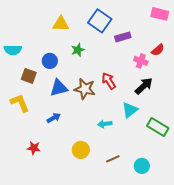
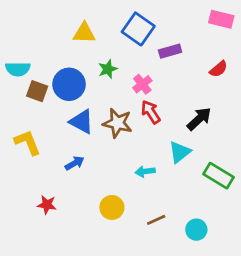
blue circle: (50, 61) -> (69, 84), size x1.5
pink cross: (141, 61) -> (142, 84), moved, turned 32
brown square: (29, 76) -> (37, 91), moved
blue triangle: (59, 88) -> (81, 122), turned 42

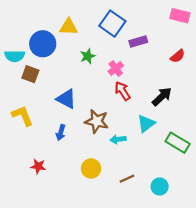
blue circle: (69, 84) -> (43, 44), moved
brown star: (117, 123) -> (97, 121), moved
blue arrow: (75, 163) -> (61, 133), turned 136

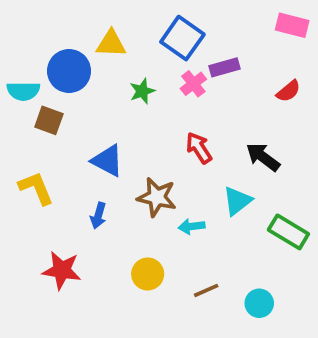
pink cross: (116, 68) -> (193, 84), moved
black arrow: (162, 97) -> (263, 157), turned -100
red star: (38, 166) -> (62, 270), size x1.5

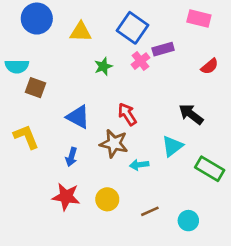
pink rectangle: (292, 25) -> (199, 19), moved
blue circle: (69, 71) -> (37, 19), moved
red arrow: (199, 148) -> (127, 114), moved
red star: (62, 270) -> (66, 197), moved

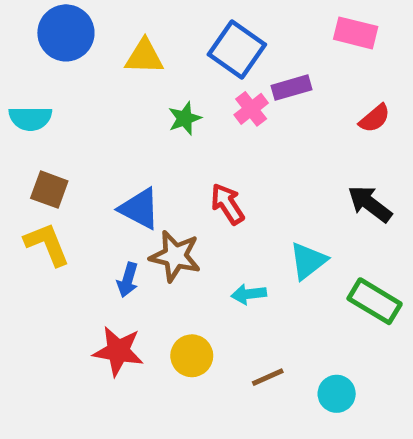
brown square: (35, 88) -> (49, 190), moved
black arrow: (191, 114) -> (370, 204), moved
brown star: (114, 143) -> (175, 256), moved

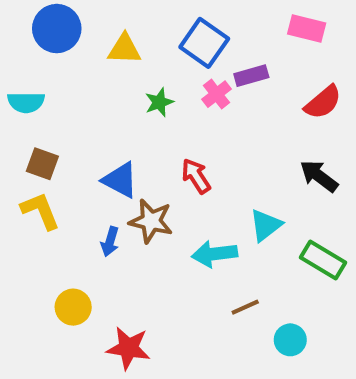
red semicircle: (375, 118) -> (323, 102), size x1.4
cyan arrow: (249, 294) -> (214, 254), size x1.5
red star: (118, 351) -> (128, 348), moved
yellow circle: (192, 356) -> (73, 307), moved
brown line: (268, 377) -> (245, 307), moved

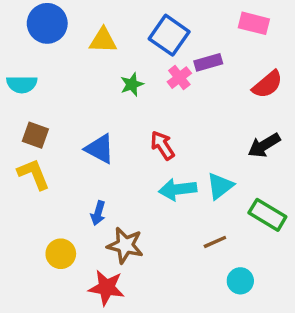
black arrow: (319, 176) -> (264, 145), turned -68
brown star: (151, 221) -> (125, 245), moved
blue arrow: (110, 242) -> (98, 213), moved
cyan arrow: (214, 254) -> (178, 189), moved
brown line: (245, 307) -> (215, 242), moved

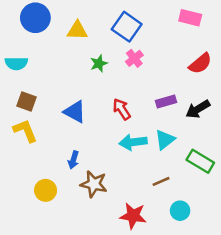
purple rectangle: (208, 62) -> (166, 102), moved
red star: (107, 288) -> (133, 216), moved

